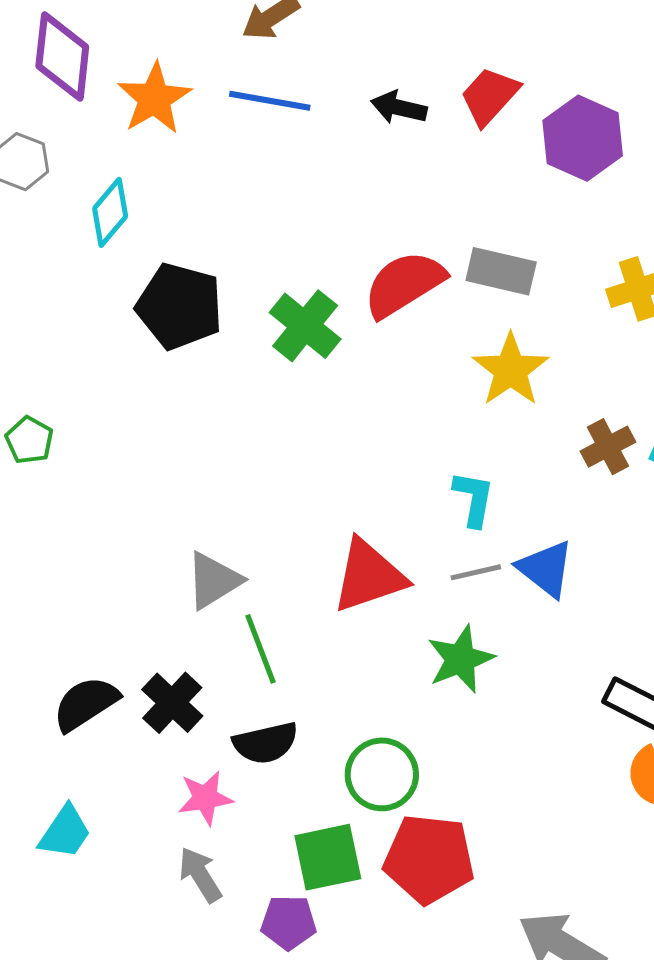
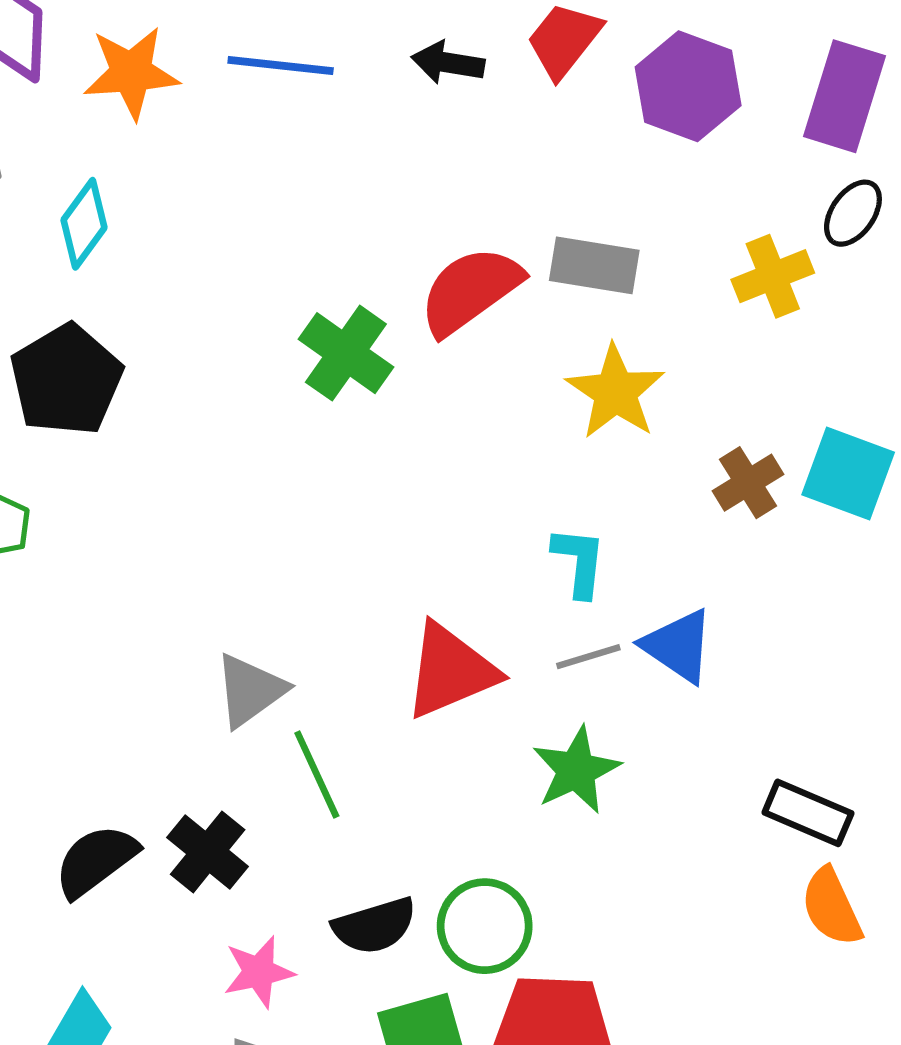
orange star: (154, 98) -> (131, 73), turned 30
black pentagon: (179, 306) -> (66, 380), moved, turned 30
black semicircle: (266, 743) -> (375, 926), moved

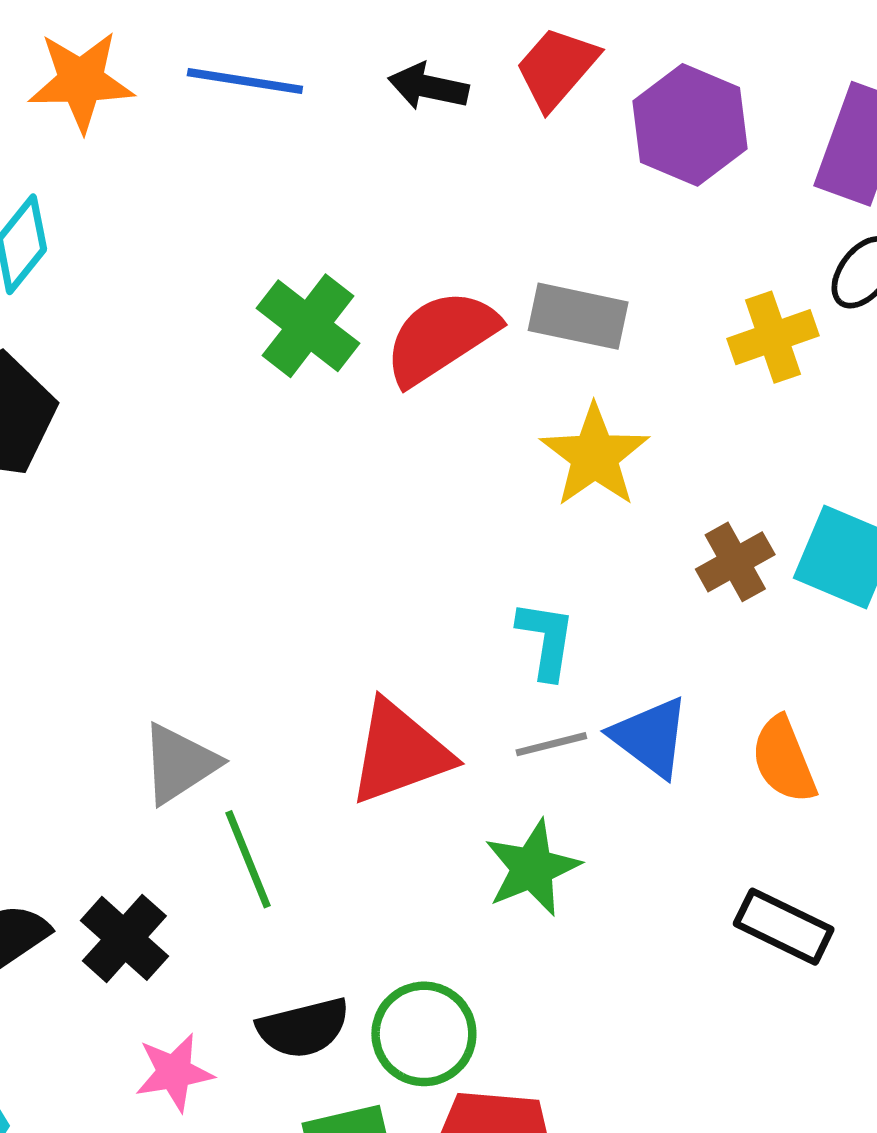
green cross: (346, 353) -> (308, 326), moved
orange semicircle: (831, 907) -> (784, 760), moved

